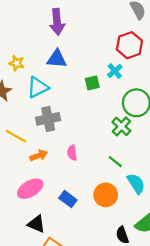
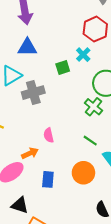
gray cross: (48, 119) -> (33, 93), moved
orange arrow: (39, 155) -> (30, 153), moved
blue rectangle: (68, 199) -> (48, 179), turned 63

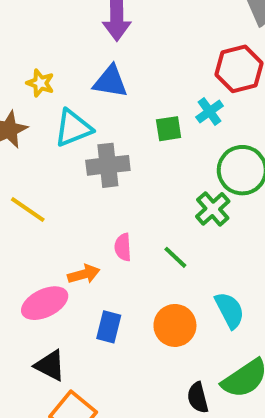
green line: (90, 141) -> (175, 257), moved

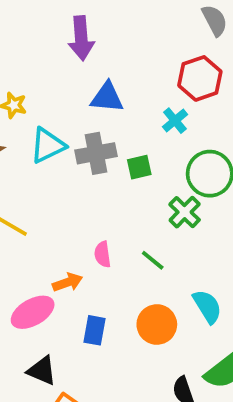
blue triangle: (110, 82) -> (107, 97), moved
green square: (169, 129) -> (139, 167), moved
gray cross: (108, 165) -> (96, 153), moved

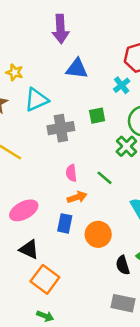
gray cross: (96, 153) -> (61, 128), moved
orange arrow: (67, 282) -> (77, 197), moved
orange circle: (157, 324) -> (98, 234), moved

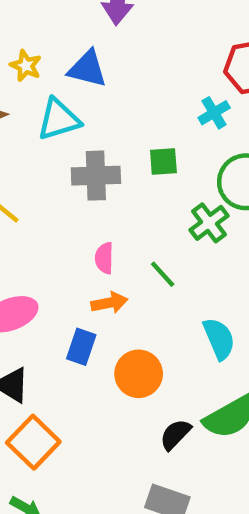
blue triangle: (77, 69) -> (87, 69), moved
black semicircle: (123, 265) -> (175, 434), turned 54

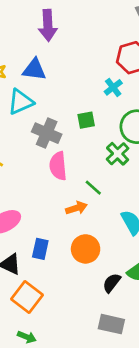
gray cross: (96, 176) -> (47, 133), turned 32
pink semicircle: (104, 258) -> (58, 166), moved, size x1.5
orange arrow: (109, 303) -> (76, 208), moved
blue rectangle: (81, 347) -> (40, 249), moved

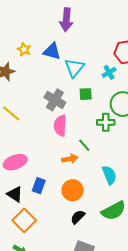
cyan triangle: (21, 102) -> (74, 68), moved, turned -35
green cross: (118, 154) -> (106, 122), turned 36
black semicircle: (112, 283) -> (78, 217), moved

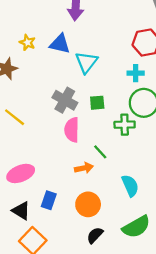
cyan cross: (109, 72) -> (136, 73), moved, turned 32
green square: (86, 94) -> (97, 103), moved

